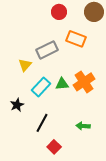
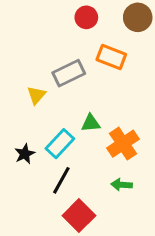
orange cross: (84, 82) -> (123, 144), moved
cyan rectangle: (41, 87) -> (60, 144), moved
red square: (54, 147) -> (79, 216), size x1.5

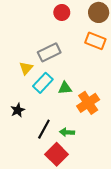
orange rectangle: (111, 57) -> (95, 41), moved
cyan rectangle: (60, 144) -> (43, 83), moved
green arrow: (122, 185) -> (67, 132), moved

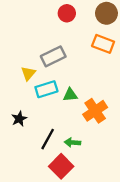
cyan rectangle: (43, 83) -> (46, 89), turned 30

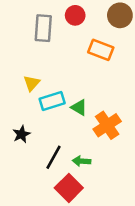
orange rectangle: (103, 44) -> (101, 50), moved
gray rectangle: (53, 56) -> (43, 28), moved, turned -60
green triangle: (70, 95) -> (79, 107), turned 35

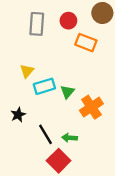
red circle: (75, 15) -> (68, 21), moved
green triangle: (79, 107) -> (67, 92), turned 40
black line: (53, 157) -> (45, 134), turned -60

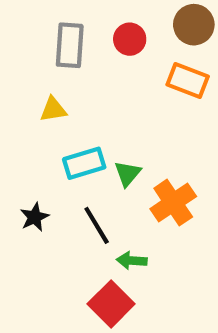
orange rectangle: (86, 43) -> (188, 81), moved
yellow triangle: (27, 71) -> (53, 109), moved, turned 40
black line: (45, 134) -> (97, 225), moved

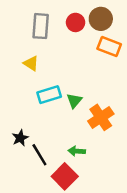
brown circle: (194, 25) -> (101, 19), moved
yellow triangle: (53, 109) -> (31, 63), turned 42
black star: (35, 217) -> (20, 138), moved
black line: (97, 225) -> (39, 155), moved

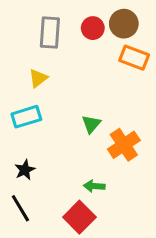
yellow triangle: (31, 63) -> (38, 78), turned 49
cyan rectangle: (49, 95) -> (26, 117), moved
black line: (39, 155) -> (20, 208), moved

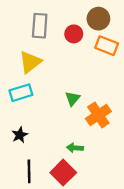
red circle: (93, 28) -> (74, 34), moved
yellow triangle: (38, 78) -> (30, 62), size x1.5
black line: (20, 208) -> (29, 171), moved, turned 30

